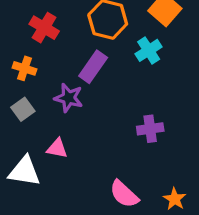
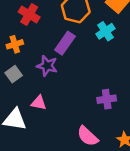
orange cross: (24, 68) -> (15, 44), turned -35
purple cross: (150, 129) -> (107, 99), moved

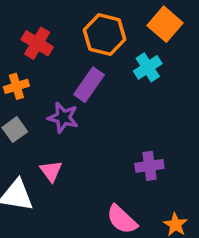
pink triangle: (39, 103) -> (51, 171), turned 42

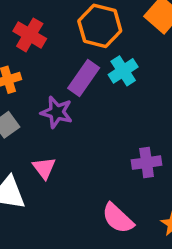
cyan cross: (148, 67) -> (123, 71), moved

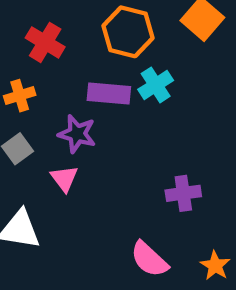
purple rectangle: (84, 78) -> (109, 93), turned 60
pink triangle: (44, 168) -> (64, 178), moved

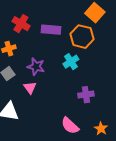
orange hexagon: (128, 32) -> (82, 37), moved
cyan cross: (156, 85) -> (71, 62), moved
purple rectangle: (109, 93) -> (51, 30), moved

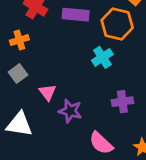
purple star: (36, 67) -> (70, 111), moved

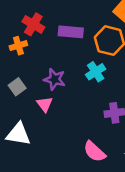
orange cross: (19, 40) -> (18, 46), moved
purple star: (70, 111) -> (55, 79), moved

